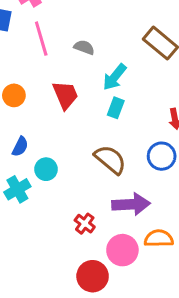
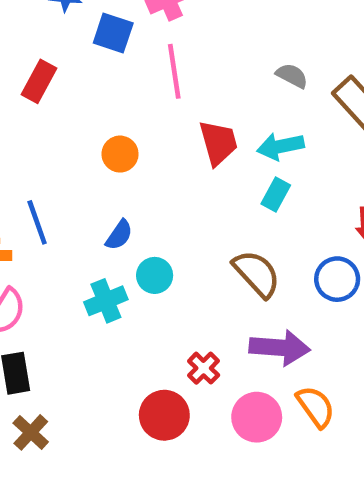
gray semicircle: (84, 47) -> (292, 76), moved
cyan arrow: (115, 77) -> (280, 146), turned 32
red trapezoid: (65, 95) -> (218, 143), moved
orange semicircle: (159, 238) -> (316, 407), turned 48
red circle: (93, 276) -> (164, 415), moved

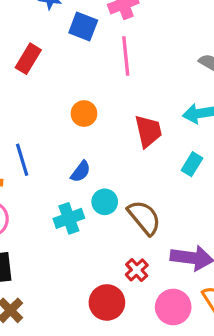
red trapezoid: (218, 143) -> (148, 131), moved
cyan rectangle: (276, 194) -> (192, 164), moved
brown semicircle: (257, 274) -> (144, 218), moved

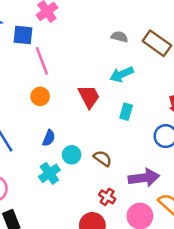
pink line: (126, 56) -> (42, 61), moved
brown semicircle: (144, 218) -> (103, 158), size x0.7

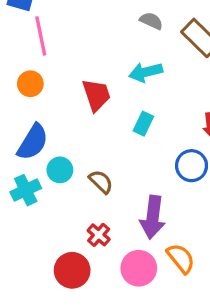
blue semicircle: (49, 138) -> (33, 142), size x1.6
purple arrow: (144, 178) -> (153, 217), turned 96

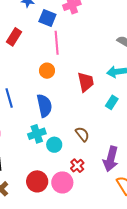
blue semicircle: (33, 142) -> (44, 106), turned -50
cyan circle: (60, 170) -> (54, 145), moved
pink circle: (139, 268) -> (62, 182), moved
red circle: (72, 270) -> (37, 181), moved

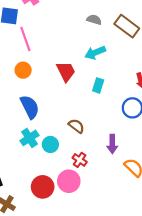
purple arrow: (111, 159) -> (112, 144), size x0.7

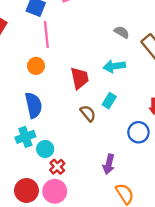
brown semicircle: (76, 126) -> (88, 113), moved
red cross: (80, 160) -> (57, 167), moved

